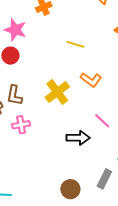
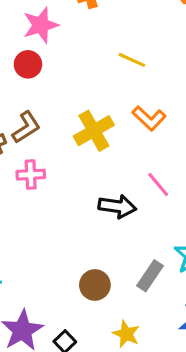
pink star: (15, 30) -> (41, 25), turned 30
brown L-shape: (14, 95) -> (26, 127), turned -140

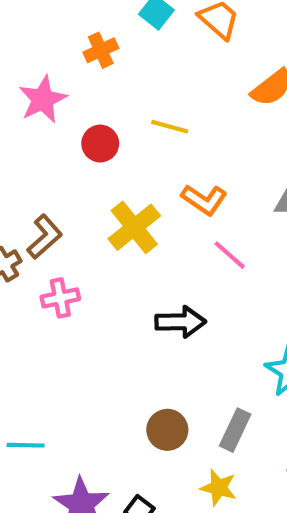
red circle: (28, 64) -> (100, 144), moved
pink line: (158, 184) -> (230, 255), moved
gray rectangle: (150, 276) -> (235, 430), moved

